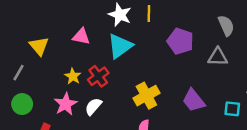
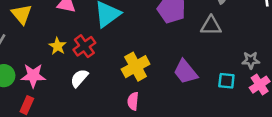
pink star: (66, 104) -> (33, 76), moved, turned 30

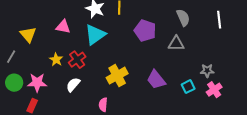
cyan square: (226, 81) -> (188, 87), turned -32
pink semicircle: (133, 101) -> (103, 105), moved

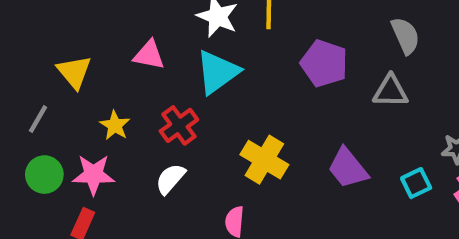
yellow star: (56, 60) -> (115, 125), moved
yellow cross: (117, 76) -> (264, 160), turned -30

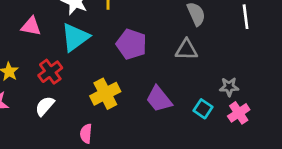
purple pentagon: (324, 63) -> (131, 44), moved
yellow cross: (264, 160) -> (105, 94), turned 32
cyan square: (416, 183) -> (203, 109), turned -30

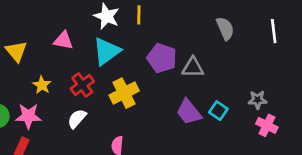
gray triangle: (186, 50) -> (193, 67), moved
yellow cross: (105, 94) -> (124, 93), moved
cyan square: (203, 109) -> (218, 111), moved
pink cross: (239, 113) -> (267, 125), turned -30

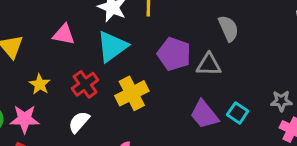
gray semicircle: (225, 28) -> (228, 28), moved

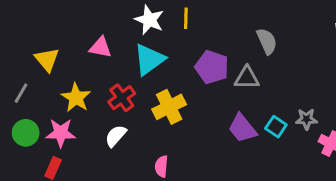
yellow star: (40, 84) -> (76, 98), size x1.4
gray star: (281, 101) -> (306, 119), moved

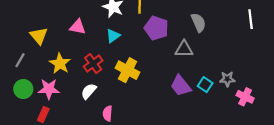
cyan triangle: (149, 60) -> (113, 36), size x0.6
purple pentagon: (212, 67) -> (156, 28), moved
yellow cross: (169, 107) -> (128, 70), turned -35
pink semicircle: (161, 166) -> (108, 113), moved

